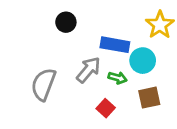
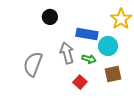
gray arrow: (88, 70) -> (67, 53), turned -55

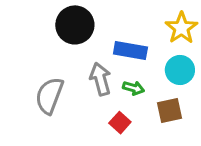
black circle: (50, 17) -> (75, 25), size x1.6
cyan circle: (108, 46) -> (180, 70), moved

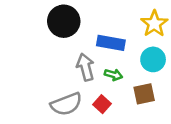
gray semicircle: (49, 96) -> (66, 104), moved, turned -132

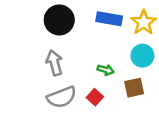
blue rectangle: (111, 43) -> (109, 19), moved
gray arrow: (85, 67) -> (54, 63), moved

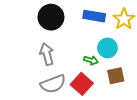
cyan circle: (142, 56) -> (107, 48), moved
red square: (95, 97) -> (82, 84), size x1.5

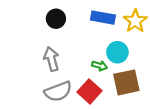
black circle: (51, 17) -> (56, 19), size x0.7
brown square: (116, 76) -> (126, 82), size x1.4

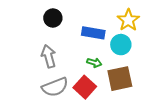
blue rectangle: (103, 18) -> (93, 33), moved
cyan circle: (117, 52) -> (121, 45), moved

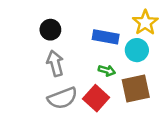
black circle: (53, 18) -> (50, 30), moved

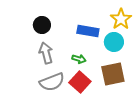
green arrow: (107, 71) -> (79, 59), moved

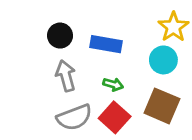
blue rectangle: (88, 31) -> (106, 44), moved
brown square: (113, 74) -> (162, 106), turned 35

